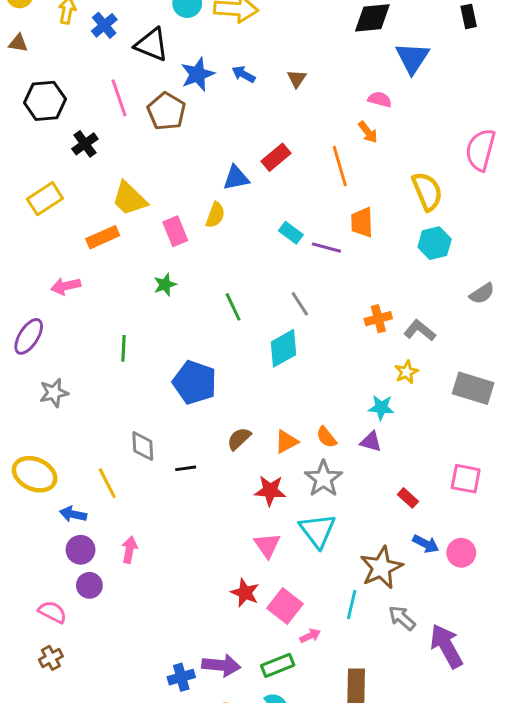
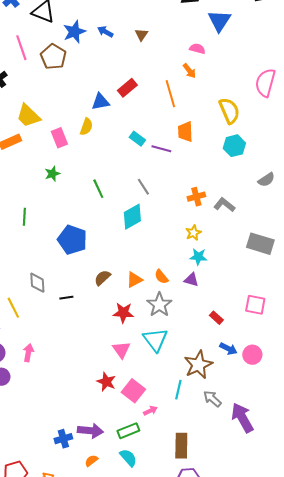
yellow star: (406, 372) -> (193, 233), moved

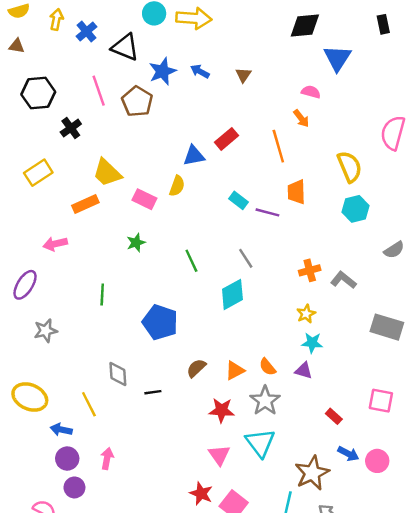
pink rectangle: (59, 138) -> (144, 199), turned -42

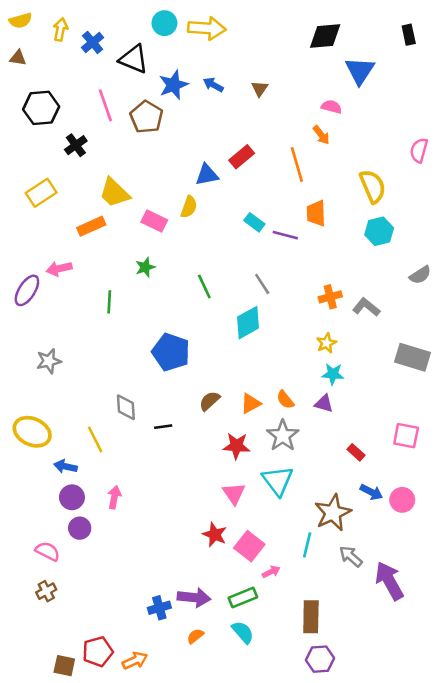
pink semicircle: (393, 133) -> (419, 150), size x0.7
purple ellipse: (25, 285) -> (27, 290), moved
green line: (102, 294) -> (109, 302), moved

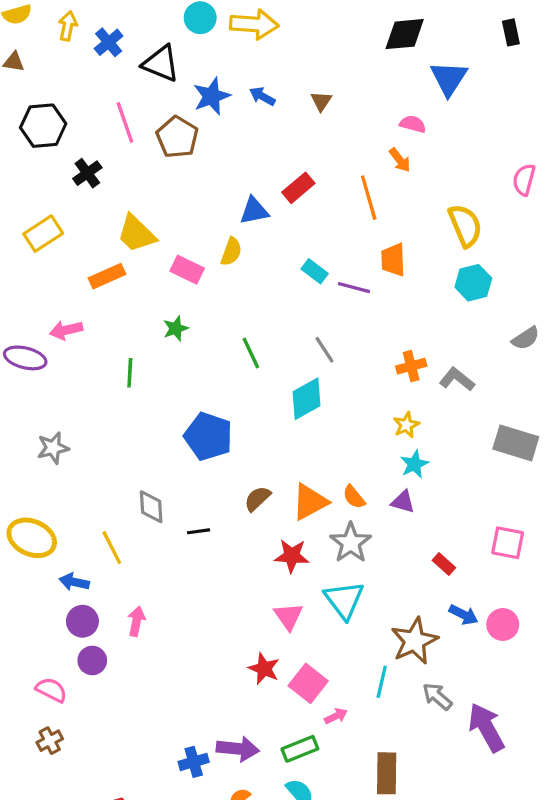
purple ellipse: (27, 290) -> (25, 358), turned 72
cyan star: (333, 374) -> (414, 464), turned -30
orange triangle: (251, 403) -> (310, 502), size x1.4

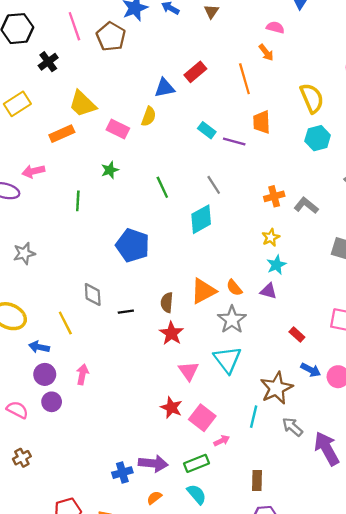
brown semicircle: (257, 499) -> (167, 302), moved, turned -42
red star: (292, 556) -> (171, 333), moved, turned 30
pink semicircle: (51, 690) -> (17, 410), moved
brown rectangle: (387, 773) -> (257, 481), size x0.7

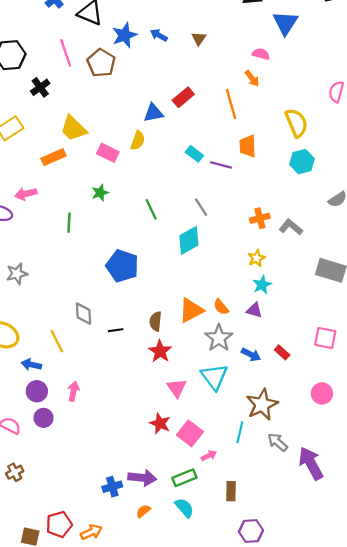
blue arrow: (311, 370) -> (251, 355), moved
brown rectangle: (257, 481) -> (231, 491), moved

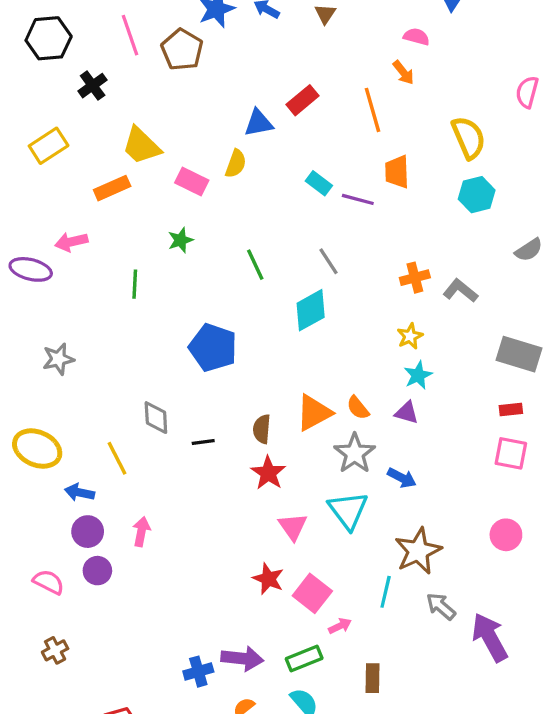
red rectangle: (282, 352) -> (511, 409), moved, turned -48

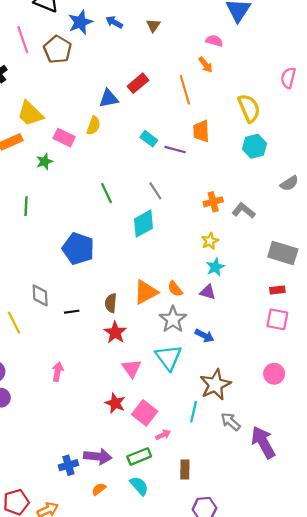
green star: (180, 240) -> (44, 162), moved
pink arrow: (141, 532) -> (58, 372), moved

